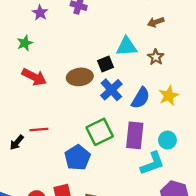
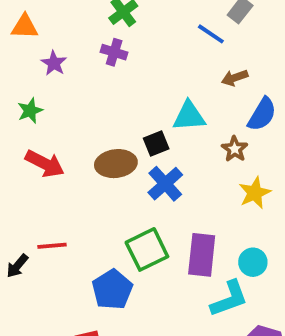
brown star: (156, 57) -> (235, 149), moved
blue semicircle: (141, 98) -> (262, 114), moved

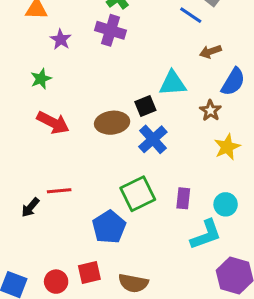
purple cross: (114, 52) -> (111, 30), size x1.4
purple rectangle: (202, 255) -> (183, 198), size x0.6

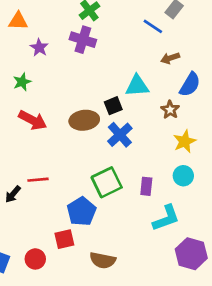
cyan circle: (226, 204) -> (183, 176), moved
red square: (89, 272) -> (64, 239), moved

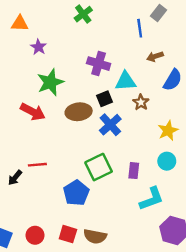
blue line: (153, 26) -> (140, 28), turned 48
purple cross: (83, 40) -> (99, 64), moved
green star: (22, 82) -> (50, 82), moved, size x1.6
brown star: (170, 110) -> (141, 102), moved
red square: (64, 239) -> (68, 234), moved, turned 30

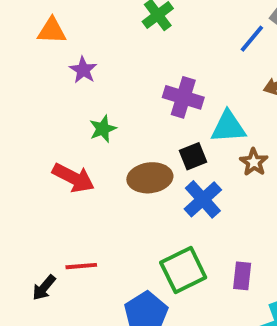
blue line: (140, 28) -> (252, 39), turned 48
green star: (50, 82) -> (103, 129), size x0.6

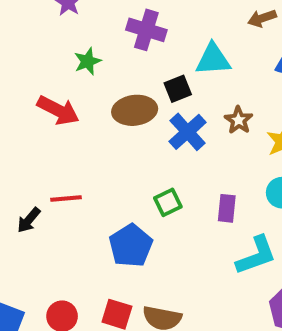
purple cross: (183, 97) -> (146, 30), moved
brown star: (254, 162) -> (239, 120), moved
green square: (183, 270) -> (168, 202), size x0.6

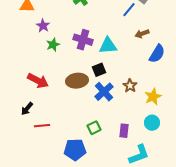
cyan triangle: (213, 59) -> (108, 46), moved
green star: (88, 61) -> (53, 45), moved
black arrow: (29, 220) -> (27, 109), moved
blue pentagon: (131, 246) -> (75, 150), turned 30

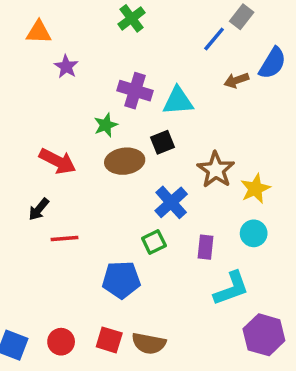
green star: (53, 45) -> (106, 125), moved
blue semicircle: (157, 54) -> (273, 63), moved
brown star: (130, 86) -> (216, 170), size x1.5
blue cross: (104, 92) -> (171, 202), moved

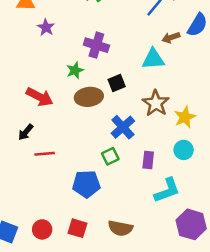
cyan triangle: (178, 101) -> (153, 59), moved
brown semicircle: (149, 343) -> (120, 228), moved

